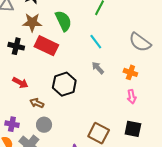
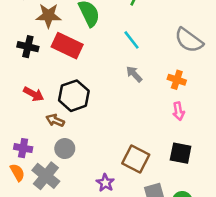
black hexagon: (64, 84) -> (74, 96), moved

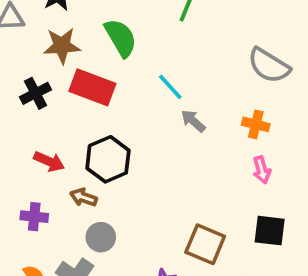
cyan line: (131, 40) -> (170, 87), moved
black cross: (28, 47) -> (36, 93), turned -36
purple cross: (23, 148) -> (34, 217), moved

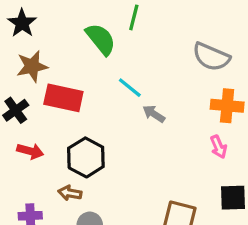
green semicircle: (121, 38) -> (101, 39), moved
orange cross: (256, 124) -> (227, 106), moved, size x1.4
red arrow: (49, 162) -> (30, 151), moved

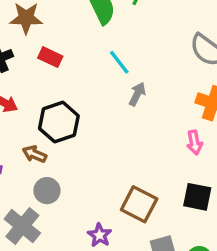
red rectangle: (63, 98) -> (50, 57), size x0.6
gray arrow: (154, 114) -> (137, 94), turned 70

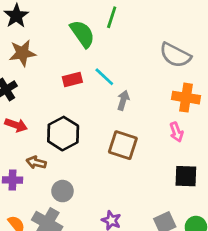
red rectangle: (50, 57) -> (72, 80), moved, turned -30
brown arrow: (34, 154) -> (36, 163), moved
brown square: (139, 204) -> (123, 145), moved

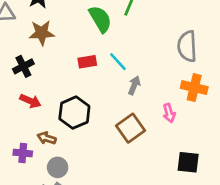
gray semicircle: (175, 55) -> (187, 46), turned 56
pink arrow: (176, 132) -> (169, 113), moved
brown square: (123, 145) -> (131, 128), turned 32
gray circle: (62, 191) -> (58, 167), moved

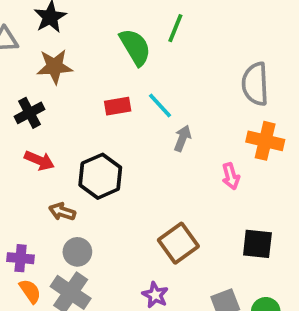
brown square: (131, 128) -> (178, 243), moved
purple cross: (23, 153) -> (21, 258), moved

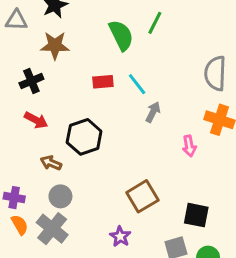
black square: (257, 244) -> (196, 215), moved

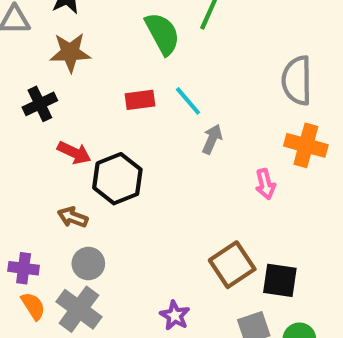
red arrow: (36, 120) -> (74, 153), moved
brown square: (142, 196) -> (232, 265), moved

